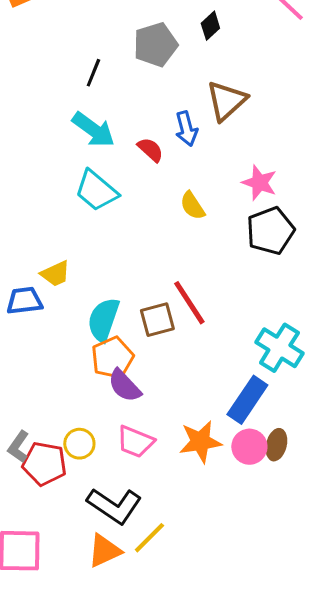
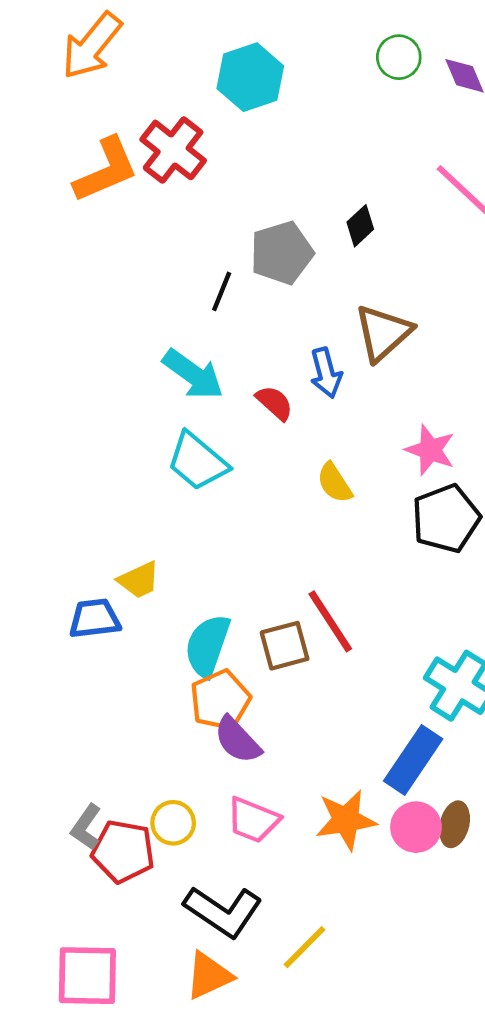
black line: (93, 73) -> (222, 291), moved
yellow line: (149, 538) -> (305, 947), moved

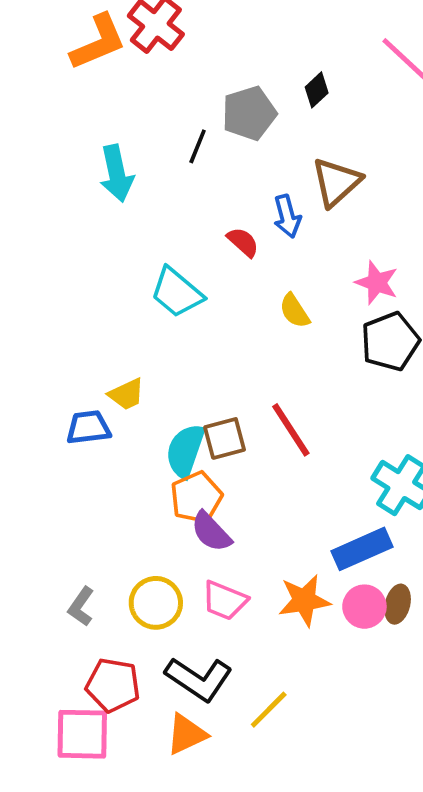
cyan arrow: (193, 374) -> (117, 173), moved, turned 42
brown square: (285, 646) -> (225, 438), moved
blue rectangle: (413, 760) -> (362, 549), turned 32
yellow circle: (173, 823) -> (156, 603), size x1.4
red pentagon: (123, 851) -> (113, 685), moved

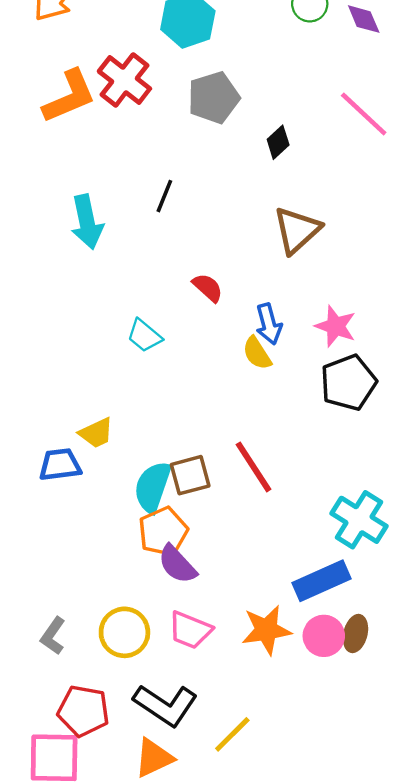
gray pentagon: (249, 113) -> (214, 98), moved
blue arrow: (287, 216) -> (269, 324), moved
cyan trapezoid: (177, 292) -> (144, 336), size x0.7

